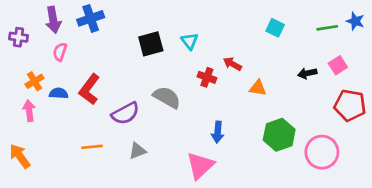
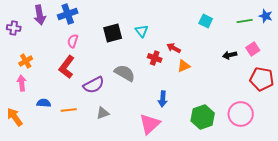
pink semicircle: (60, 52) -> (73, 41), moved
orange triangle: (258, 88) -> (184, 66), moved, turned -32
blue semicircle: (59, 93) -> (44, 103), moved
green hexagon: (279, 135) -> (203, 117), moved

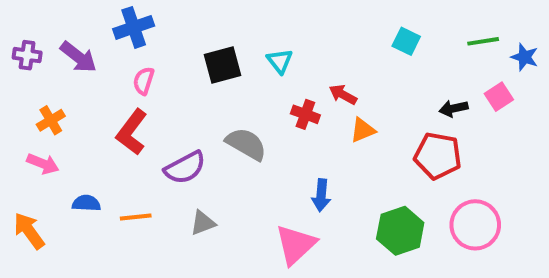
purple arrow: (40, 15) -> (78, 57), moved, turned -42
blue star: (266, 16) -> (525, 57), moved
red pentagon: (262, 79) -> (438, 156), moved
pink arrow: (22, 83) -> (43, 164), turned 119

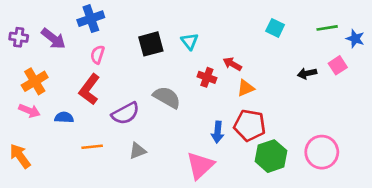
orange cross: (51, 120) -> (35, 81), size x1.4
red pentagon: (438, 156) -> (250, 125), moved
blue semicircle: (86, 203) -> (64, 117), moved

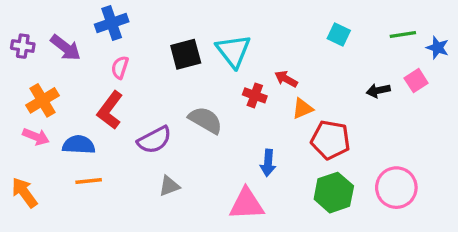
cyan triangle: (190, 41) -> (233, 51), size x1.6
blue semicircle: (64, 117) -> (79, 145), size x1.4
red pentagon: (250, 125) -> (331, 140), moved
orange line: (92, 147) -> (89, 181), moved
pink triangle: (200, 165) -> (247, 204), turned 40

